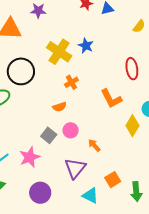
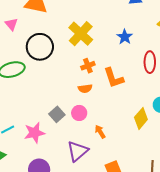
blue star: (86, 46) -> (125, 37), moved
orange L-shape: (111, 99) -> (114, 78), moved
orange semicircle: (59, 107) -> (85, 89), moved

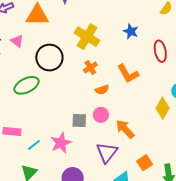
orange cross: (88, 66) -> (90, 67), moved
gray square: (57, 114) -> (79, 120), turned -35
orange arrow: (100, 132) -> (125, 129), size x1.5

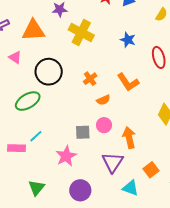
yellow cross: (87, 37) -> (81, 32), moved
orange arrow: (125, 129) -> (129, 138), turned 35
cyan line: (34, 145) -> (36, 136), moved

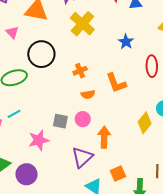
purple circle: (80, 190) -> (27, 174), moved

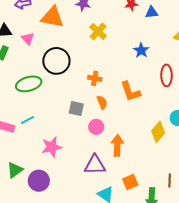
yellow cross: (82, 24) -> (98, 31), size x0.7
orange cross: (80, 71) -> (95, 78), turned 32
orange semicircle: (88, 94) -> (102, 102), turned -104
gray square: (60, 121) -> (76, 108), moved
purple triangle: (82, 157) -> (95, 165), turned 40

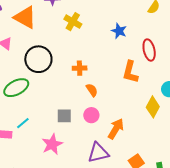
orange triangle: (52, 17) -> (25, 17), turned 30
orange L-shape: (130, 92) -> (130, 72), moved, turned 45
gray square: (76, 108) -> (64, 116), moved
orange arrow: (117, 145) -> (116, 129), turned 40

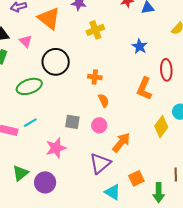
yellow cross: (73, 22) -> (95, 30), turned 30
purple triangle: (98, 153) -> (100, 163), turned -35

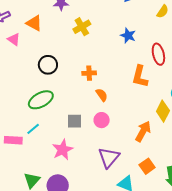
orange triangle: (49, 18) -> (34, 23), size x0.7
pink triangle: (26, 41) -> (14, 39), moved
black circle: (56, 62) -> (48, 65), size x0.7
green ellipse: (29, 86) -> (41, 100), moved
orange arrow: (121, 143) -> (143, 131), moved

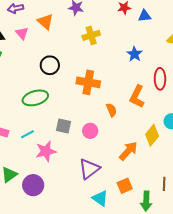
orange cross: (89, 73) -> (88, 82), size x1.6
orange semicircle: (102, 95) -> (111, 110), moved
cyan line: (33, 129) -> (27, 134), moved

